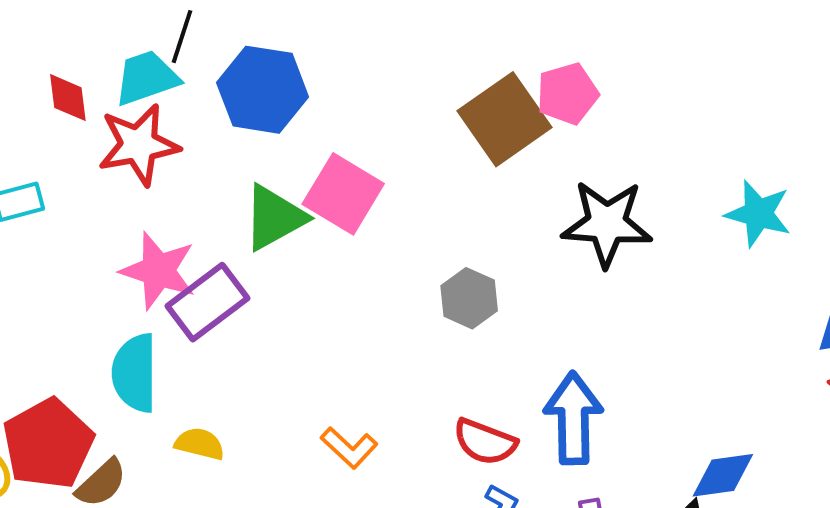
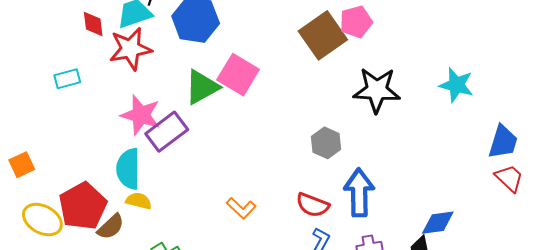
gray hexagon: (469, 298) -> (326, 143), moved
yellow semicircle: (200, 444) -> (139, 201), moved

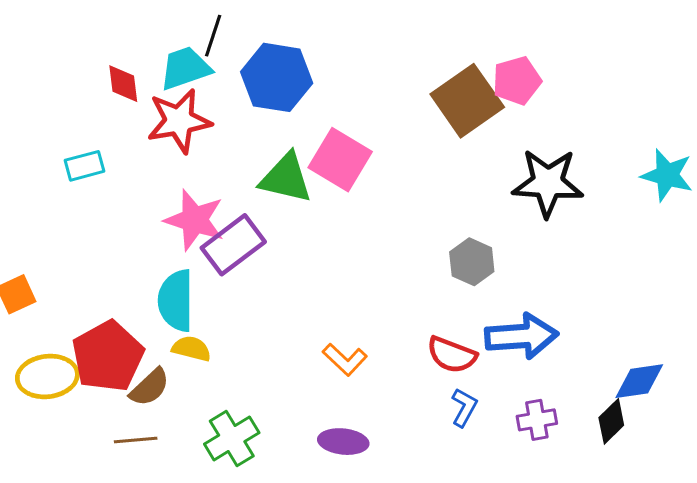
green triangle: (202, 87) -> (286, 178), turned 42
blue arrow: (359, 193) -> (521, 336), turned 87
yellow ellipse: (42, 220) -> (47, 376), turned -36

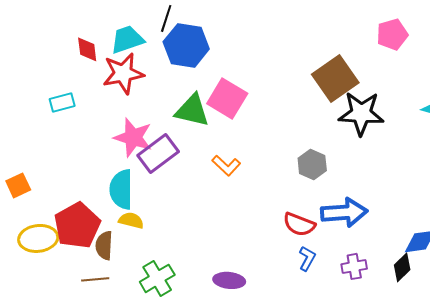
black line: (213, 36) -> (166, 18), moved
pink pentagon: (517, 81) -> (392, 34), moved
brown square: (467, 101) -> (335, 78), moved
orange L-shape: (345, 359) -> (226, 165), moved
brown semicircle: (150, 387) -> (104, 245), turned 136

